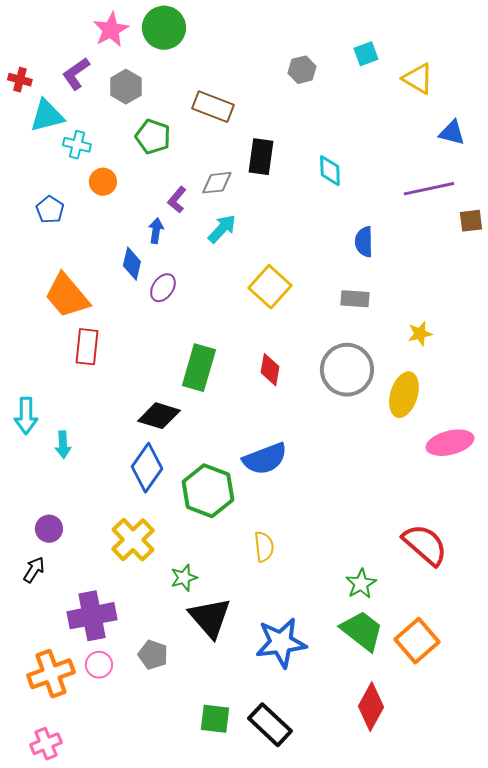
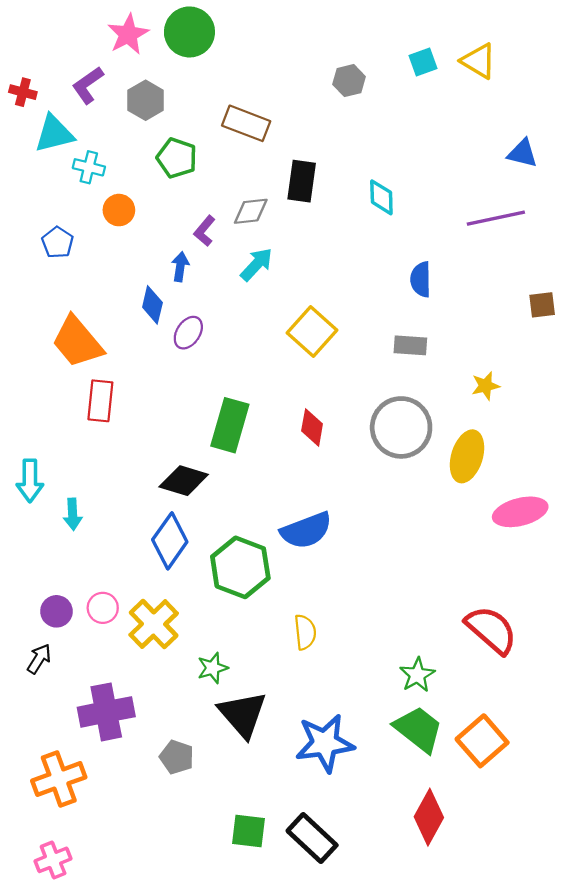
yellow triangle: (418, 79) -> (479, 61), moved
brown square: (471, 221) -> (542, 305), moved
pink circle: (99, 665) -> (103, 608), moved

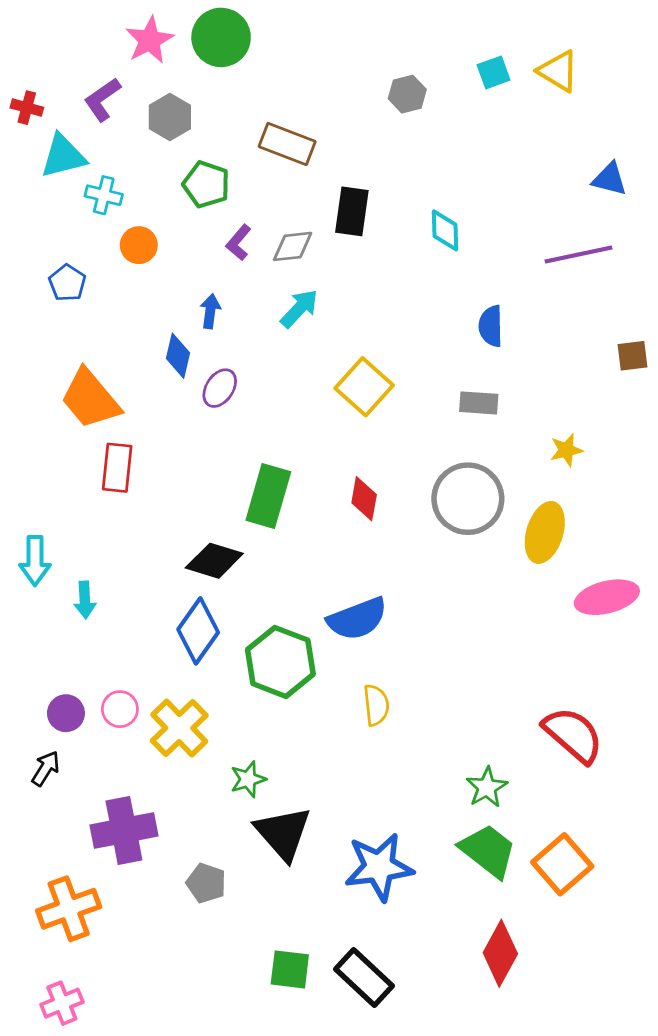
purple L-shape: (204, 231) -> (239, 242), moved
yellow semicircle: (305, 632) -> (376, 705), moved

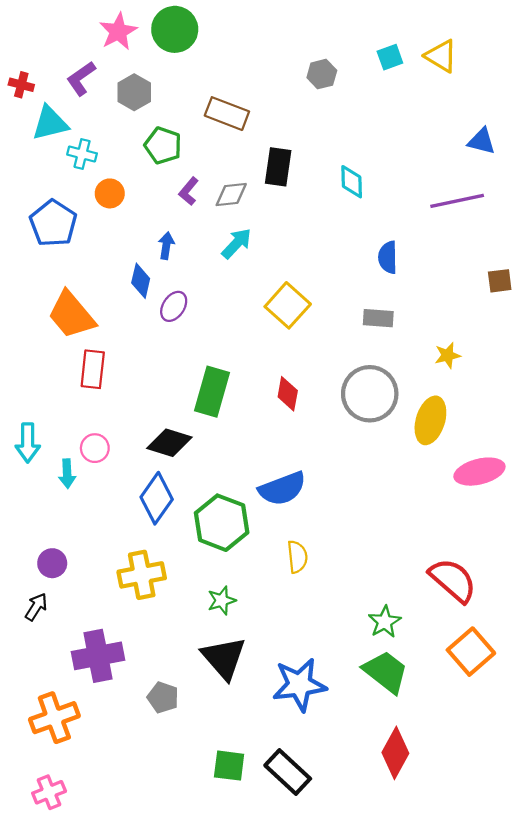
blue pentagon: (67, 283) -> (53, 223), size x1.6
pink circle: (120, 709) -> (95, 448), moved
yellow cross: (179, 728) -> (142, 575), turned 33
green star: (248, 779) -> (222, 600), moved
orange square: (562, 864) -> (471, 652), moved

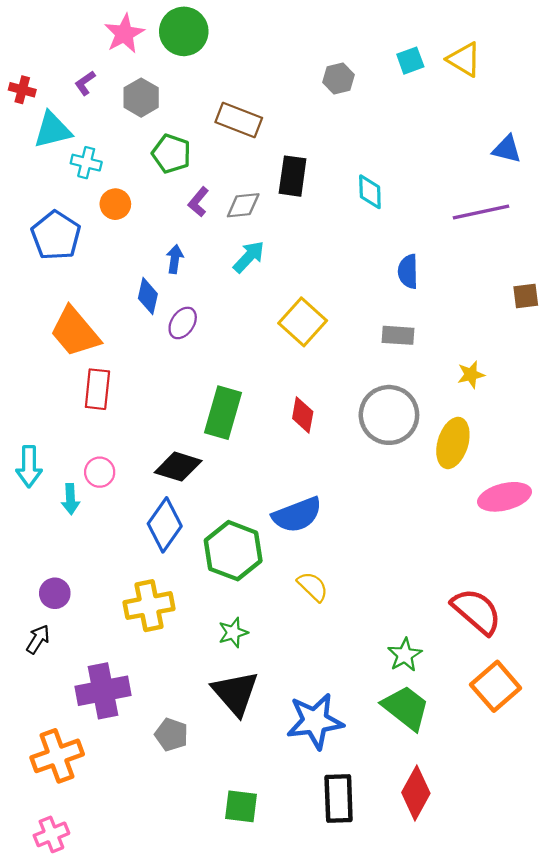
purple L-shape: (81, 78) -> (85, 83), size x0.7
yellow semicircle: (297, 557) -> (313, 587), turned -40
black rectangle: (288, 772) -> (339, 799), moved, turned 45

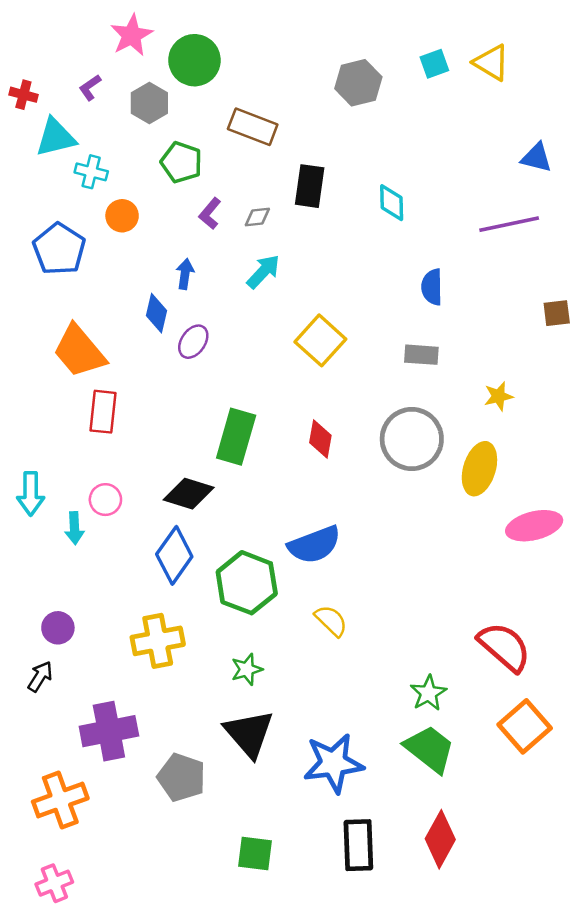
green circle: (184, 31) -> (194, 60), moved
gray hexagon: (339, 79) -> (358, 83), size x1.4
gray diamond: (243, 205) -> (257, 217), size x0.7
gray pentagon: (171, 735) -> (181, 777), size x1.4

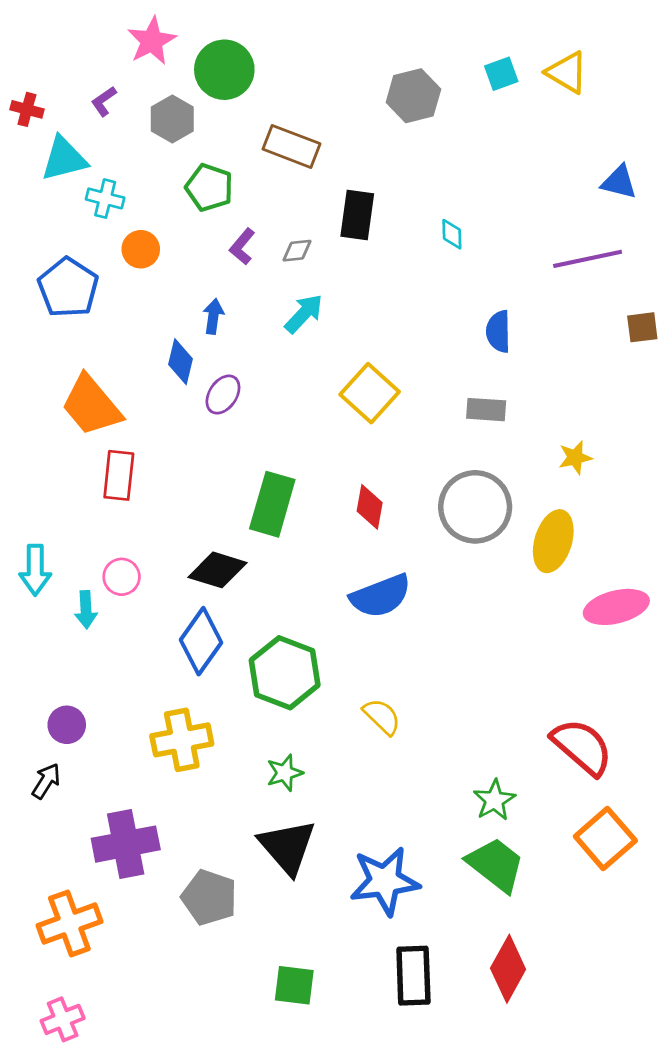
cyan diamond: (392, 203) -> (452, 234), size x0.7
brown square: (557, 313) -> (642, 327), moved
blue semicircle: (314, 545) -> (381, 596), moved

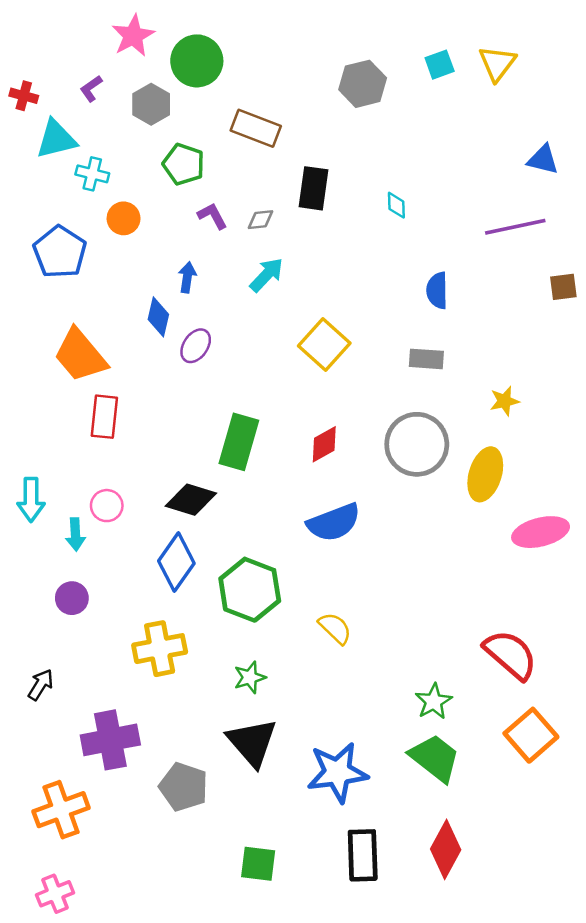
yellow triangle: (567, 72) -> (497, 63), turned 36
purple L-shape: (242, 246) -> (212, 216), turned 112
red diamond: (370, 507) -> (324, 444), turned 51
purple circle: (67, 725) -> (72, 598), moved

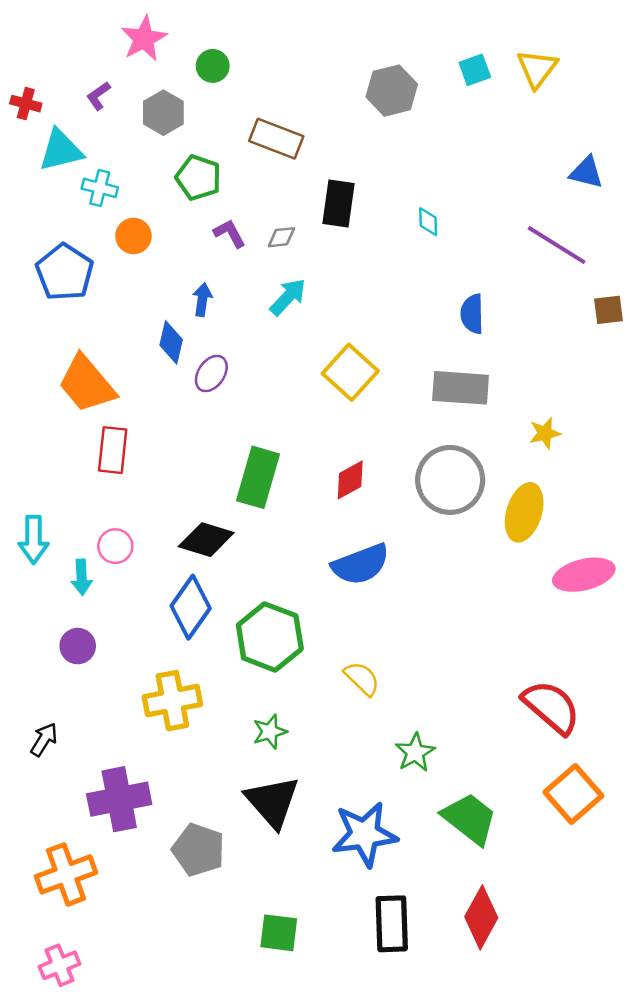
green circle: (197, 61) -> (213, 66), size x0.6
purple line: (515, 227) -> (557, 245), turned 44
gray rectangle: (426, 359) -> (461, 388), size x1.5
green star: (434, 701) -> (415, 752), moved

